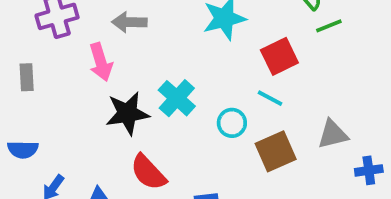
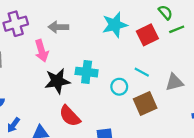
red square: (279, 56) -> (147, 35), moved
cyan cross: (177, 98) -> (87, 72), turned -35
gray triangle: (333, 134) -> (174, 82), moved

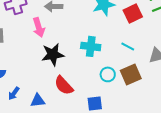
cyan cross: (87, 72) -> (91, 46), moved
cyan circle: (119, 87) -> (108, 74), moved

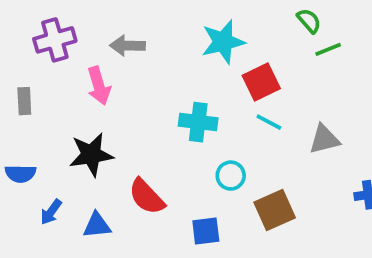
red square: (133, 13) -> (261, 82), moved
black star: (53, 54) -> (91, 155), moved
brown square: (131, 74) -> (275, 210), moved

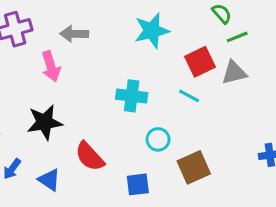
red square: (261, 82) -> (200, 62), moved
gray triangle: (324, 139) -> (234, 73), moved
blue triangle: (97, 225) -> (49, 180), turned 40

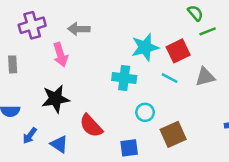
cyan star: (152, 31) -> (145, 47), moved
gray triangle: (234, 73) -> (205, 77), moved

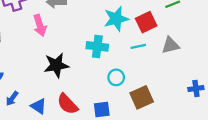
cyan line: (170, 78) -> (138, 46), turned -40
black star: (56, 99) -> (56, 65), moved
red semicircle: (91, 126) -> (67, 104), moved

